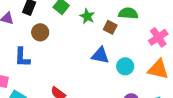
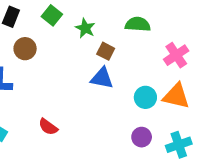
brown square: (110, 27) -> (106, 51), moved
cyan circle: (125, 66) -> (145, 97), moved

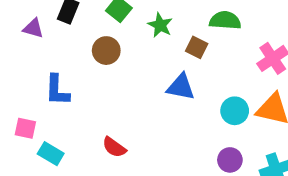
brown circle: (25, 49) -> (106, 51), moved
brown square: (106, 51) -> (197, 47), moved

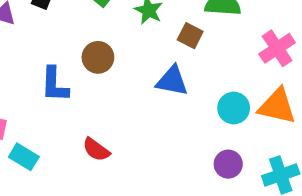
brown circle: (106, 51) -> (98, 57), moved
blue L-shape: (57, 90) -> (55, 84), moved

